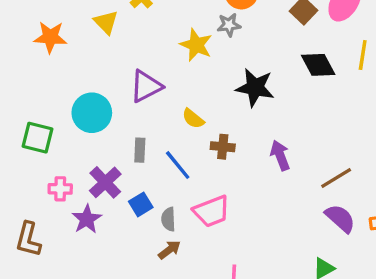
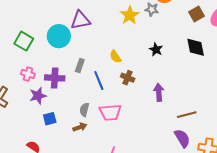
purple triangle: (146, 86) -> (80, 20), moved
black star: (255, 88) -> (156, 49), size x0.6
purple cross: (105, 182) -> (55, 78), turned 30
blue square: (141, 204) -> (50, 119), moved

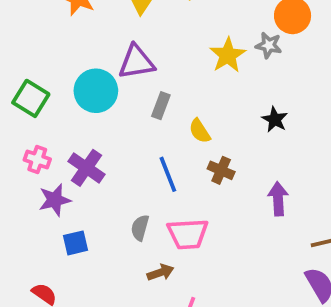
gray rectangle: (80, 65) -> (161, 106), moved
purple cross: (55, 78) -> (86, 168), turned 30
brown arrow: (80, 127) -> (160, 272), moved

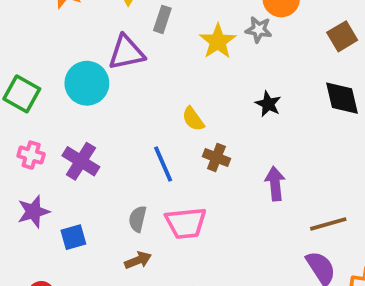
gray rectangle: (161, 106) -> (162, 19), moved
purple star: (55, 200) -> (33, 212), moved
brown arrow: (160, 272) -> (138, 260), moved

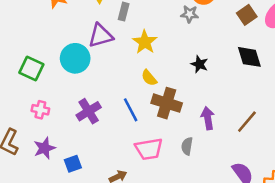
yellow star: (218, 41) -> (145, 42), moved
brown cross: (216, 158) -> (167, 103), size x1.6
purple cross: (81, 161) -> (89, 111), moved, turned 30
gray semicircle: (138, 219) -> (187, 146), moved
brown line: (328, 224) -> (247, 122), moved, turned -30

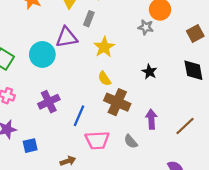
blue line: (131, 110) -> (79, 116), moved, turned 45
gray semicircle: (187, 146) -> (131, 141), turned -56

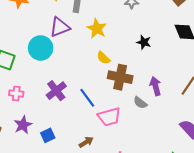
blue line: (79, 116) -> (87, 98), turned -48
gray semicircle: (131, 141) -> (140, 103), moved

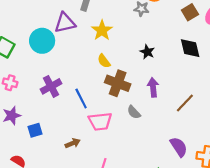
purple arrow: (155, 86) -> (153, 87), moved

